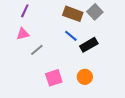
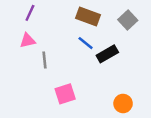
gray square: (95, 12) -> (128, 20), moved
gray line: (37, 50) -> (44, 60), turned -56
orange circle: (85, 77) -> (123, 104), moved

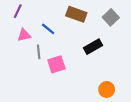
purple line: (30, 13) -> (18, 11), moved
blue line: (86, 43) -> (48, 29), moved
pink square: (65, 94) -> (56, 64), moved

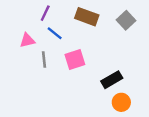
purple line: (18, 11) -> (45, 13), moved
black rectangle: (93, 47) -> (112, 80), moved
pink square: (56, 64) -> (75, 59), moved

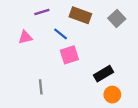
purple line: (45, 13) -> (42, 12), turned 48
blue line: (55, 33) -> (61, 34), moved
gray line: (44, 59) -> (41, 87), moved

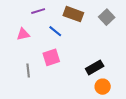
pink square: (69, 55) -> (51, 57), moved
gray line: (41, 87) -> (28, 70), moved

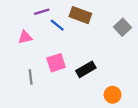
gray square: (107, 17) -> (122, 27), moved
blue line: (55, 31) -> (57, 25), moved
black rectangle: (95, 67) -> (86, 69), moved

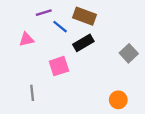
gray square: (122, 27) -> (129, 53), moved
black rectangle: (86, 69) -> (83, 43), moved
gray line: (31, 77) -> (32, 93), moved

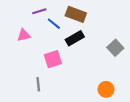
gray line: (32, 93) -> (38, 84), moved

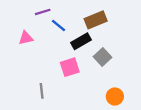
brown rectangle: (76, 14) -> (96, 20), moved, turned -42
gray square: (115, 48) -> (102, 57), moved
pink square: (53, 59) -> (70, 67), moved

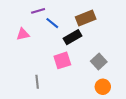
gray square: (102, 57) -> (99, 61), moved

